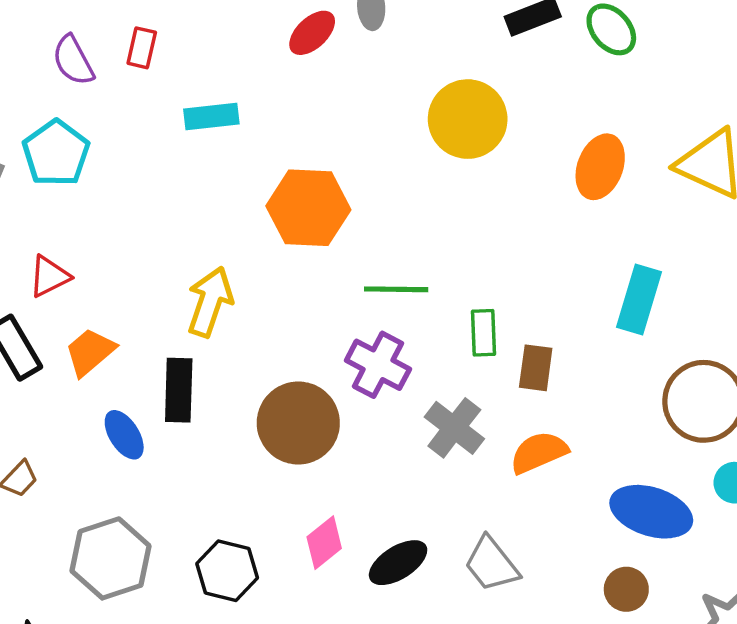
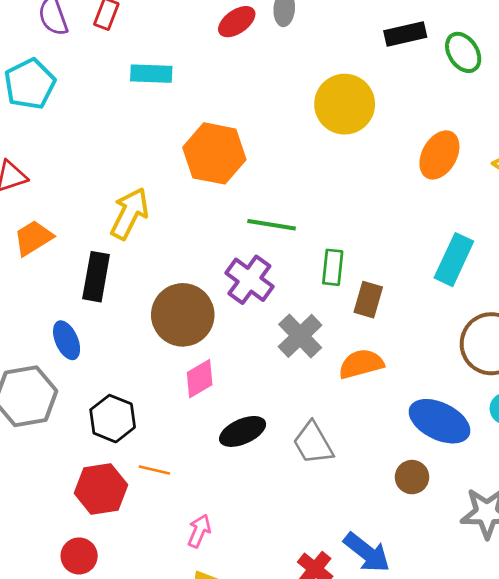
blue ellipse: (124, 435) -> (67, 340), moved
pink diamond: (324, 543) -> (200, 379), moved

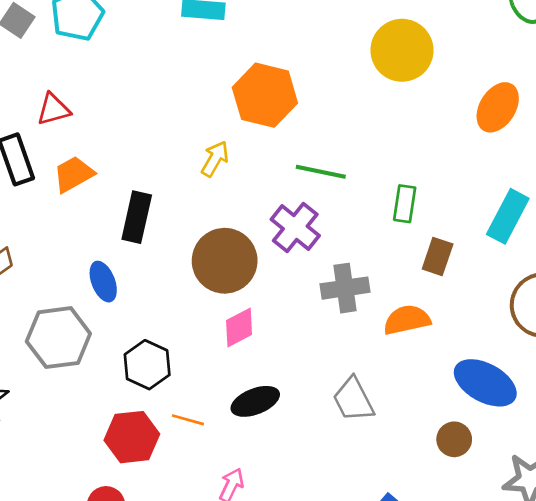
yellow arrow: (130, 213) -> (215, 159), moved, size x0.7
green rectangle: (333, 267) -> (405, 204), moved
brown rectangle: (368, 300) -> (438, 256), moved
gray cross: (300, 336) -> (345, 288), turned 33
black ellipse: (243, 431) -> (255, 401), moved

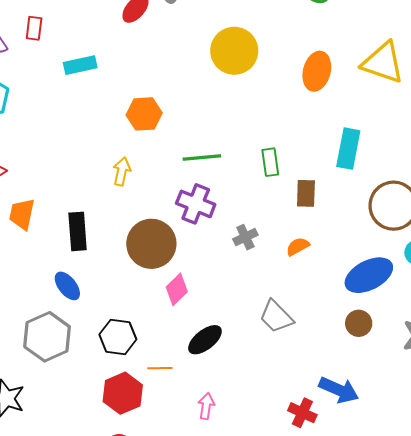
orange hexagon: (265, 95) -> (144, 114), size x0.7
orange trapezoid: (74, 174) -> (22, 214), turned -32
gray cross: (345, 288) -> (245, 237), size x0.7
orange semicircle: (407, 320) -> (298, 247), size x0.7
blue ellipse: (485, 383) -> (369, 275), turned -39

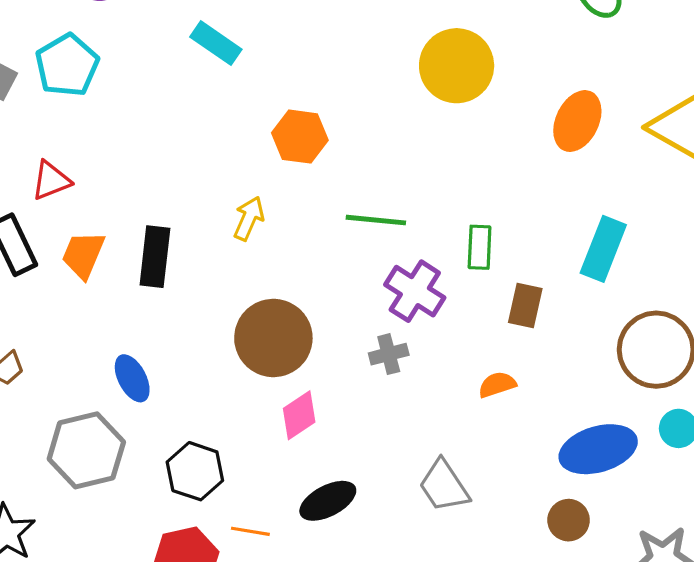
cyan rectangle: (80, 65) -> (216, 43), turned 36
purple cross: (196, 204) -> (415, 291), moved
black rectangle: (78, 231) -> (155, 257), moved
gray cross: (245, 237) -> (389, 354), moved

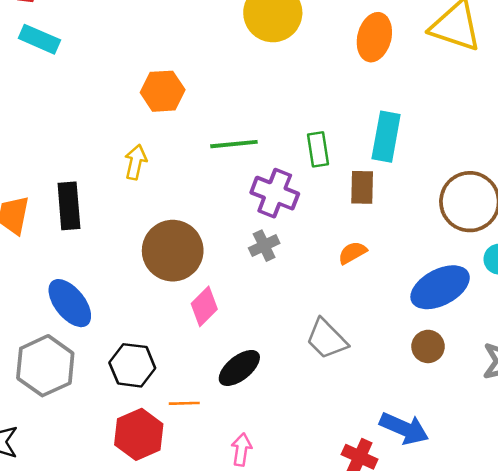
cyan rectangle: (216, 43) -> (39, 39), moved
cyan rectangle: (603, 249) -> (386, 137), moved
blue ellipse: (132, 378) -> (70, 303), size x1.4

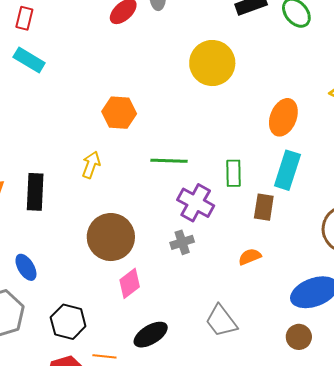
orange ellipse: (374, 37) -> (283, 117), moved
blue ellipse: (70, 303) -> (26, 267), size x0.7

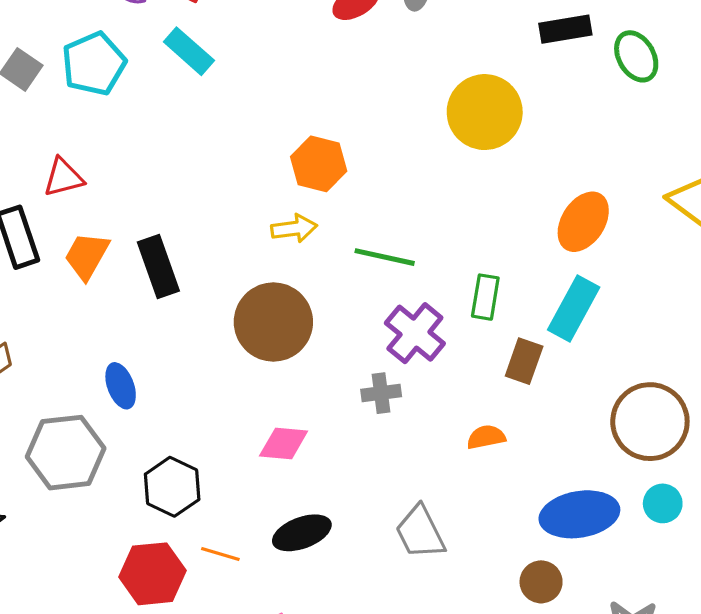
yellow arrow: (91, 165) -> (294, 228), moved, turned 52
black rectangle: (35, 192) -> (158, 267), turned -33
brown circle: (111, 237) -> (273, 322), moved
pink diamond: (130, 283) -> (284, 443), turned 32

